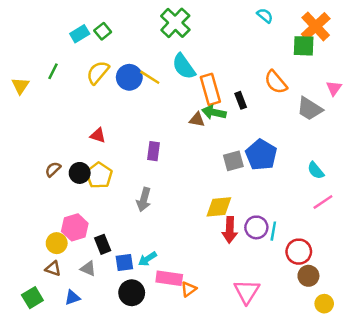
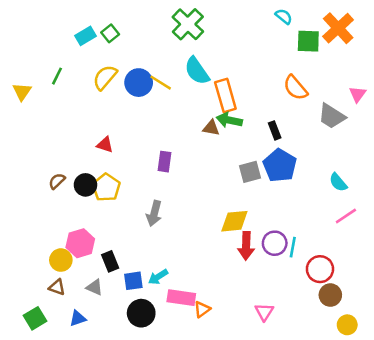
green square: (304, 46) -> (308, 41), moved
black rectangle: (241, 100) -> (275, 130), moved
pink triangle: (247, 292) -> (264, 312), size x0.7

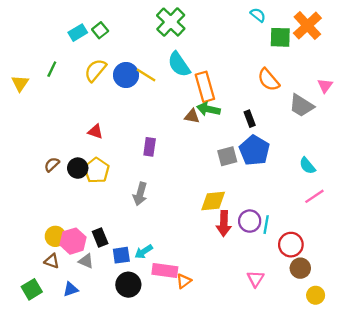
pink hexagon: (80, 243) -> (73, 241), moved
pink triangle: (264, 312) -> (256, 279), moved

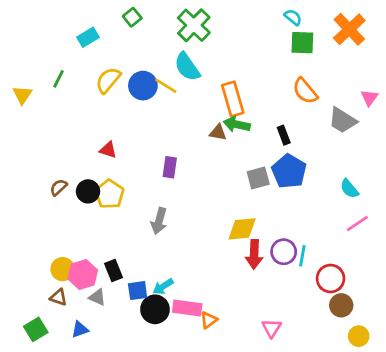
green square: (100, 30) -> (132, 17), moved
green square: (280, 37) -> (302, 43), moved
cyan semicircle: (179, 64) -> (187, 67), moved
pink triangle: (256, 279) -> (272, 328), moved
black circle: (128, 285) -> (155, 309), moved

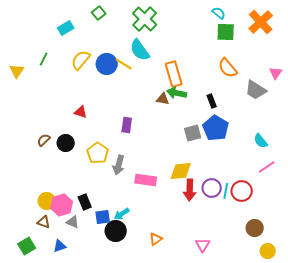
yellow pentagon: (109, 194) -> (98, 153), moved
red circle: (331, 279) -> (242, 191), moved
pink rectangle: (187, 308) -> (146, 180), moved

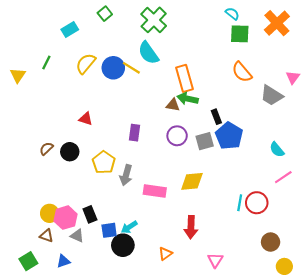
black rectangle: (212, 101) -> (216, 117), moved
purple circle: (212, 188) -> (177, 136), moved
red arrow: (190, 190) -> (191, 227), moved

